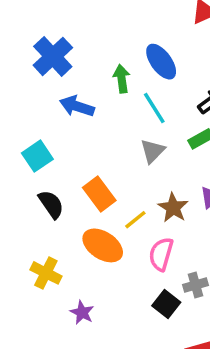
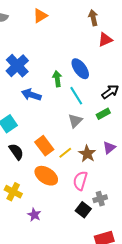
yellow line: (135, 220) -> (65, 153), moved

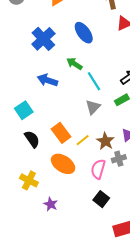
blue cross: (17, 66) -> (43, 39), moved
blue ellipse: (80, 69) -> (84, 33), moved
green arrow: (57, 79) -> (74, 64), turned -49
gray cross: (100, 199) -> (119, 159), moved

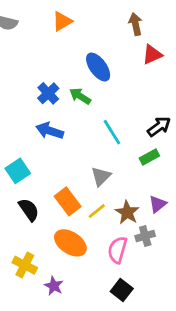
blue cross: (43, 39) -> (48, 93), moved, size x0.7
green arrow: (74, 64) -> (80, 96), moved
gray triangle: (93, 107) -> (101, 176), moved
purple star: (51, 204) -> (54, 286), moved

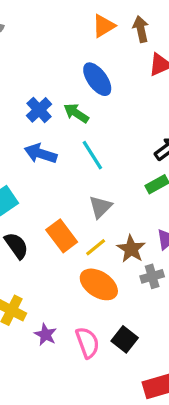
orange triangle: (62, 21) -> (104, 26), moved
cyan line: (112, 132) -> (92, 155), moved
orange ellipse: (70, 243) -> (99, 284), moved
pink semicircle: (117, 250) -> (88, 343), moved, turned 144

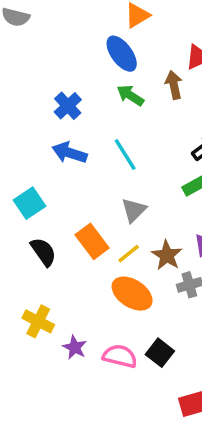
brown arrow: (141, 29) -> (174, 85), moved
blue ellipse: (97, 79) -> (122, 54), moved
green arrow: (76, 113) -> (130, 95), moved
pink semicircle: (88, 343) -> (120, 356), turned -56

